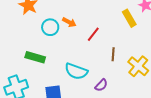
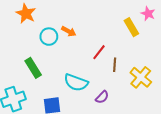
red line: (93, 34) -> (99, 52), moved
green rectangle: (35, 57) -> (33, 68), turned 42

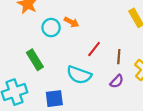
red line: (99, 52) -> (94, 49), moved
purple semicircle: (102, 97) -> (117, 81), moved

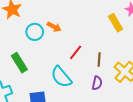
cyan semicircle: (79, 75) -> (61, 77), turned 30
purple semicircle: (117, 81) -> (97, 83), turned -32

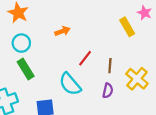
orange arrow: (54, 27) -> (62, 31), turned -48
cyan circle: (35, 32) -> (21, 43), moved

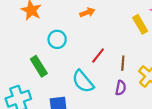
orange arrow: (62, 31) -> (87, 12), moved
cyan circle: (21, 43) -> (57, 39), moved

